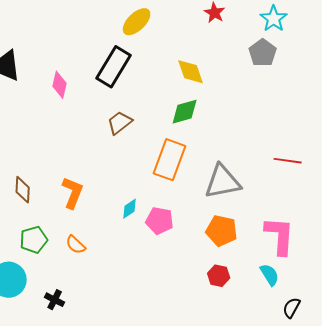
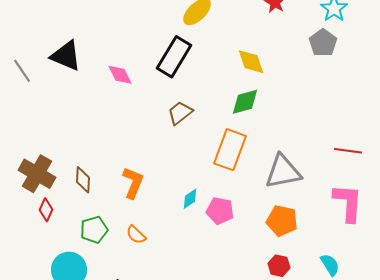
pink diamond: (60, 85) -> (120, 75), turned -40
pink L-shape: (280, 236) -> (348, 203), moved

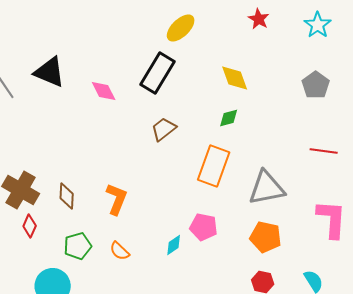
gray pentagon: (323, 43) -> (316, 85), moved
green diamond: (245, 102) -> (229, 118), size x0.7
red line: (348, 151) -> (324, 151), moved
cyan diamond: (190, 199) -> (174, 245), moved

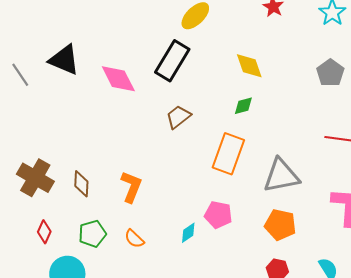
pink diamond: (104, 91) -> (118, 79), size x1.4
red diamond: (30, 226) -> (44, 232), moved

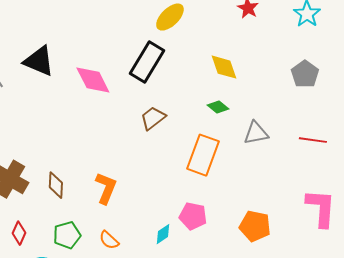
green diamond: (243, 106) -> (218, 107), turned 55
gray triangle: (281, 176) -> (256, 133), moved, size x0.7

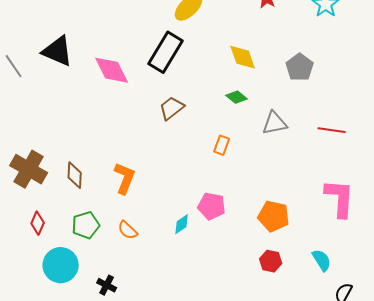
gray pentagon: (305, 74) -> (300, 67), moved
orange rectangle: (203, 155) -> (222, 145), size x0.5

